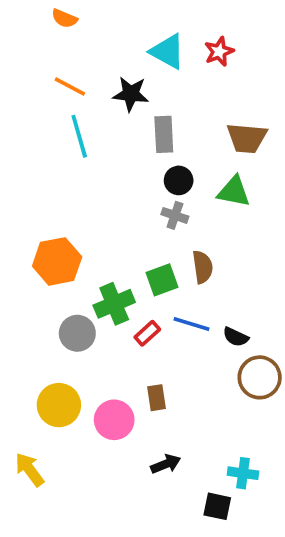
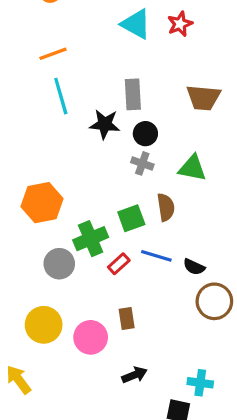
orange line: (70, 87) -> (53, 54), turned -48
black star: (131, 94) -> (105, 124), moved
green triangle: (234, 191) -> (192, 168), moved

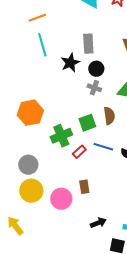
black star: (105, 124) -> (70, 63), turned -30
gray circle: (59, 264) -> (28, 165), moved
black arrow: (134, 375) -> (98, 223), moved

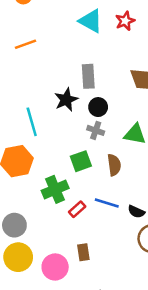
cyan line: (42, 45) -> (32, 122), moved
green square: (87, 123) -> (81, 161), moved

